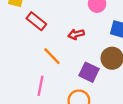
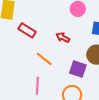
red arrow: (76, 34) -> (63, 38), turned 48

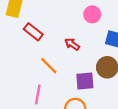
purple square: (78, 69) -> (85, 81), turned -30

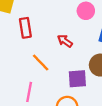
red rectangle: (33, 32) -> (25, 28), turned 42

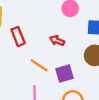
purple square: (77, 79) -> (65, 73), moved

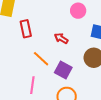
purple square: (65, 73) -> (63, 70), turned 36

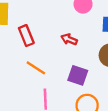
orange line: (41, 59) -> (36, 68), moved

